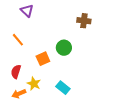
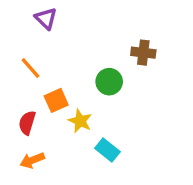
brown cross: (84, 21) -> (143, 53), moved
orange square: (43, 59) -> (56, 100), moved
yellow star: (34, 84) -> (80, 121), moved

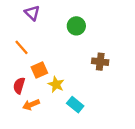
brown cross: (143, 53) -> (100, 62), moved
green circle: (109, 82) -> (76, 26), moved
orange arrow: (32, 160) -> (31, 105), moved

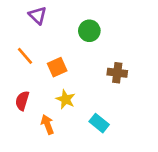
orange square: (39, 70) -> (57, 67), moved
orange arrow: (31, 105) -> (47, 124), moved, turned 91
cyan rectangle: (75, 105) -> (99, 123), moved

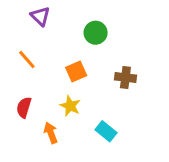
orange square: (57, 67) -> (76, 72), moved

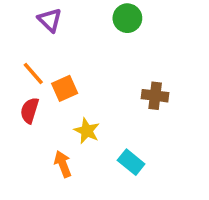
green circle: (96, 33) -> (127, 18), moved
orange square: (76, 72) -> (65, 88), moved
red semicircle: (24, 107) -> (30, 110), moved

